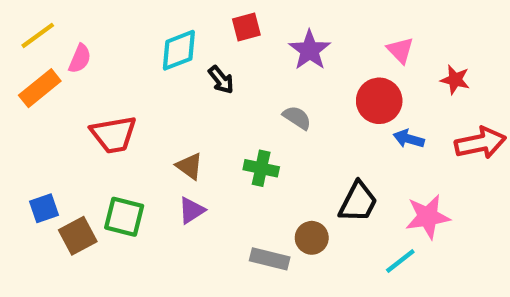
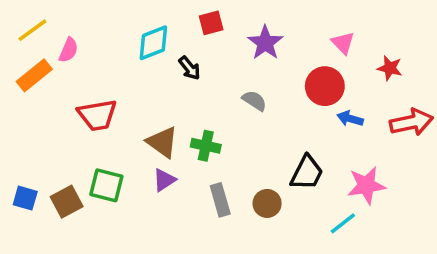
brown triangle: (189, 166) -> (162, 142), size x1.4
green cross: (261, 168) -> (206, 146), moved
blue square: (44, 208) -> (25, 198), moved, turned 35
gray rectangle: (270, 259) -> (220, 200), moved, turned 60

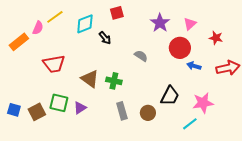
yellow line: (32, 30) -> (55, 17), moved
purple star: (265, 43) -> (160, 23), moved
pink triangle: (343, 43) -> (190, 24), turned 32
purple triangle: (164, 180) -> (80, 108), moved

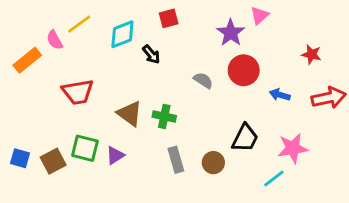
pink triangle: (190, 24) -> (260, 15), moved
pink semicircle: (38, 28) -> (55, 40), turned 128
red circle: (180, 48) -> (244, 70), moved

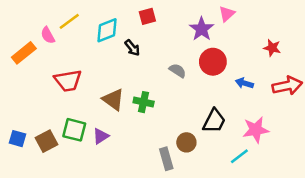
gray rectangle: (176, 160) -> (166, 159), moved

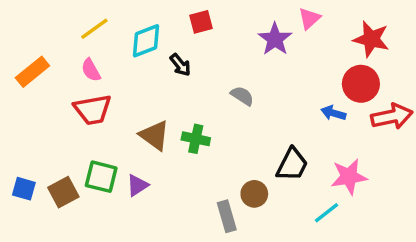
pink semicircle: (48, 35) -> (91, 70), moved
red star: (272, 48) -> (371, 39), moved, size x1.5
red circle: (213, 62) -> (361, 84), moved

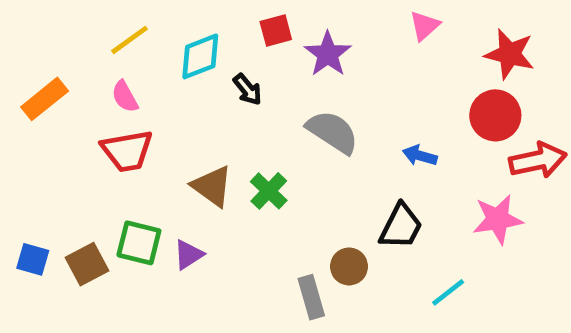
purple star: (275, 39) -> (328, 54), moved
gray semicircle: (242, 96) -> (332, 132), size x1.6
blue arrow: (333, 113) -> (420, 156), moved
green cross: (196, 139) -> (269, 191), turned 32
pink star: (349, 177) -> (498, 219), moved

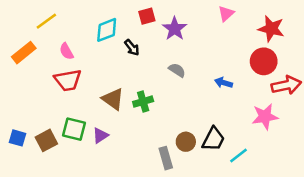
yellow line: (130, 40) -> (46, 21), moved
gray semicircle: (332, 132) -> (177, 70), size x0.6
green cross: (269, 191) -> (143, 102), turned 30
black trapezoid: (401, 226) -> (213, 139), moved

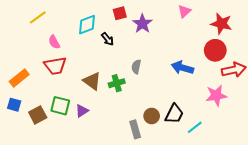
orange rectangle: (24, 53) -> (19, 78), moved
gray semicircle: (177, 70) -> (136, 67), moved, turned -112
blue arrow: (223, 83) -> (182, 68), size x1.5
blue square: (17, 138) -> (14, 105), moved

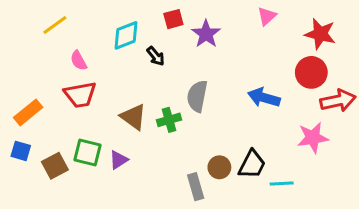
gray semicircle: (136, 67) -> (197, 96), size x1.5
cyan line: (195, 127) -> (282, 184), turned 35

